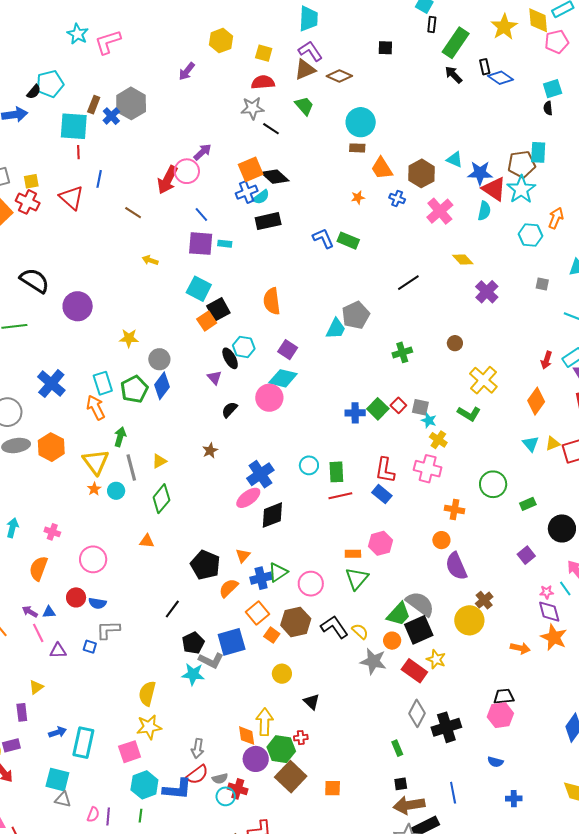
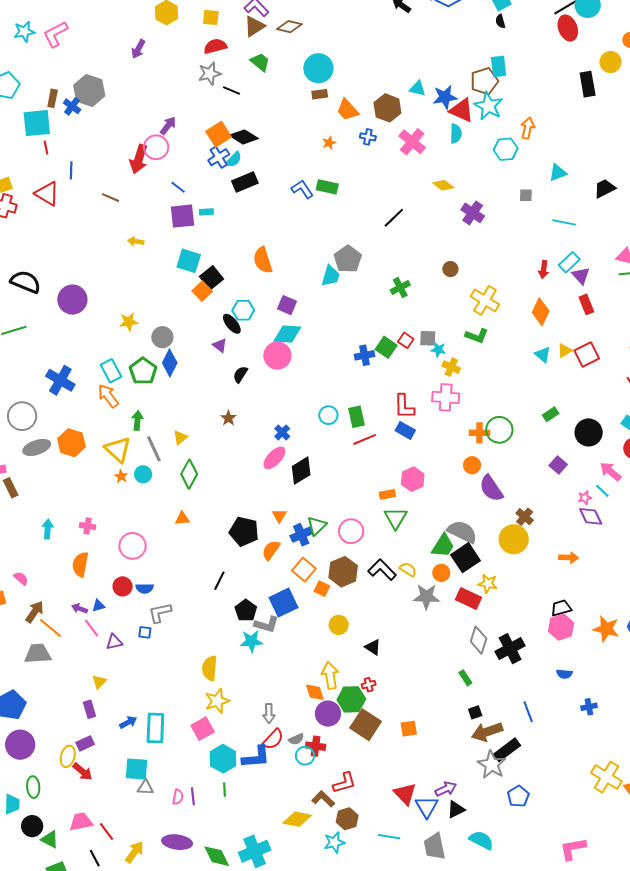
cyan star: (78, 34) -> (24, 32), turned -30
blue cross: (260, 474) -> (282, 432), size x0.6
green circle: (493, 484) -> (499, 430), moved
orange star: (554, 637) -> (606, 629), moved

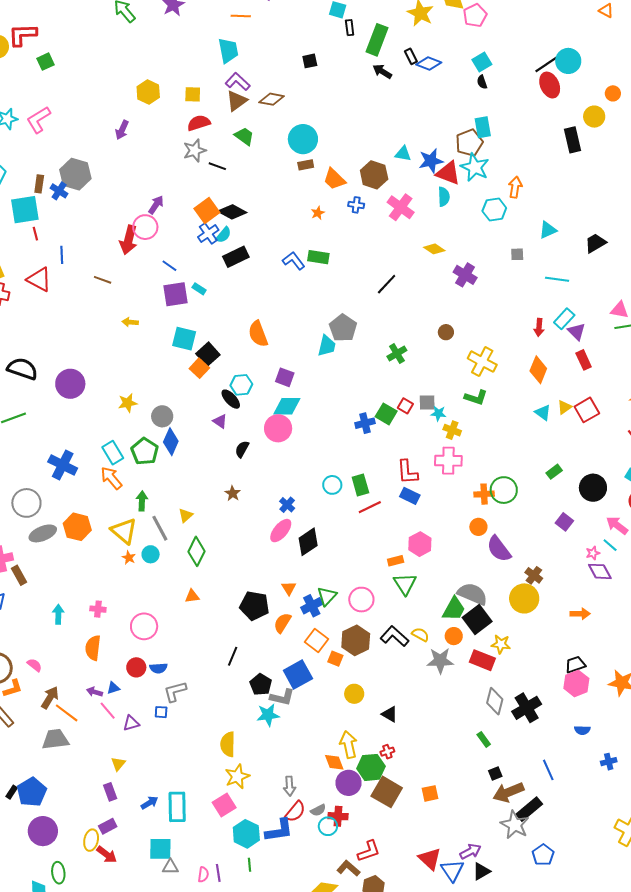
cyan rectangle: (206, 212) -> (199, 289), turned 40

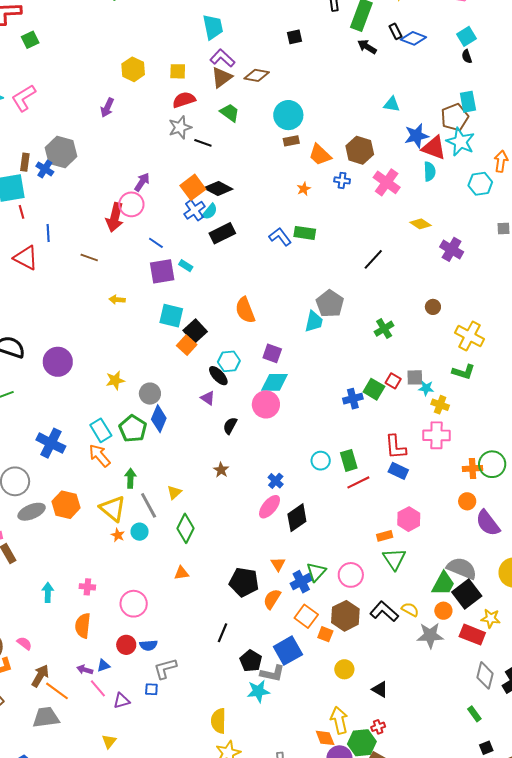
cyan triangle: (403, 154) -> (392, 104), moved

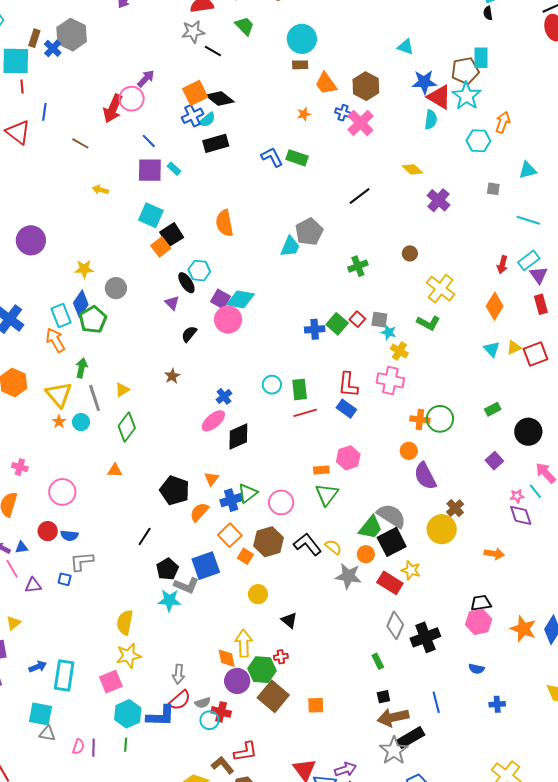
pink cross: (387, 182) -> (360, 123), moved
purple square: (272, 353) -> (220, 299), moved
blue diamond: (159, 419) -> (81, 304), moved

